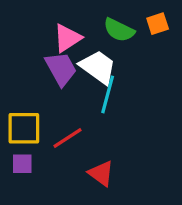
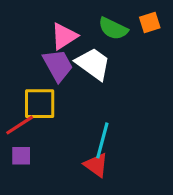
cyan line: (108, 94) -> (102, 140), moved
yellow square: (24, 128) -> (40, 104), moved
red line: (67, 138) -> (20, 125), moved

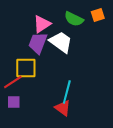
purple trapezoid: (58, 65) -> (38, 43), turned -130

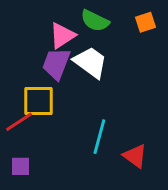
green semicircle: (74, 19) -> (95, 21), moved
purple square: (14, 102) -> (21, 166), moved
red triangle: (63, 108) -> (135, 156), moved

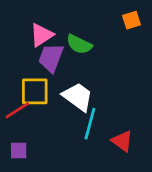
green semicircle: (95, 21) -> (79, 44), moved
pink triangle: (62, 36) -> (41, 35), moved
white trapezoid: (90, 62) -> (78, 97), moved

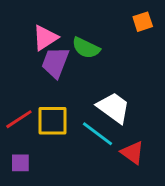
yellow square: (35, 91) -> (52, 121), moved
white trapezoid: (78, 97) -> (114, 108), moved
cyan line: (90, 124) -> (98, 134), turned -68

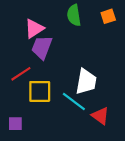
green semicircle: (86, 48) -> (74, 15), moved, turned 55
white trapezoid: (114, 108) -> (86, 82), turned 64
red line: (19, 119) -> (21, 74), moved

